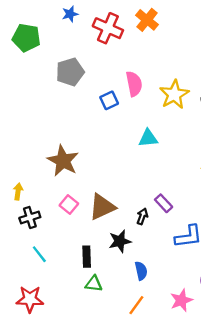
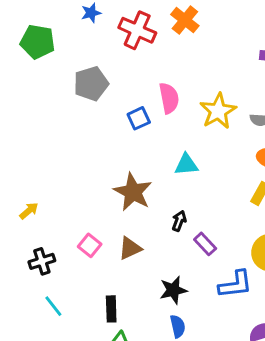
brown star: (63, 161) -> (133, 192), moved
yellow arrow: (18, 191) -> (29, 211), moved, turned 42
brown triangle: (102, 207) -> (130, 248), size x0.7
black arrow: (142, 216) -> (179, 221), moved
black star: (120, 241) -> (173, 290), moved

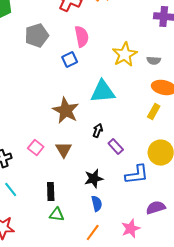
pink semicircle: (169, 98) -> (82, 36), moved
cyan triangle: (186, 165) -> (103, 91), size x1.5
brown triangle: (130, 248) -> (64, 150), turned -36

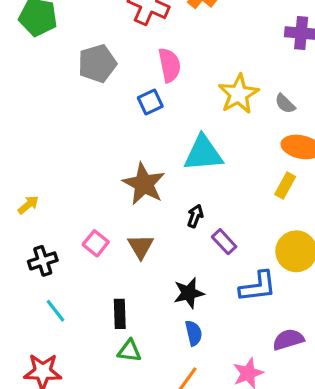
gray semicircle: (154, 60) -> (285, 104), turned 40

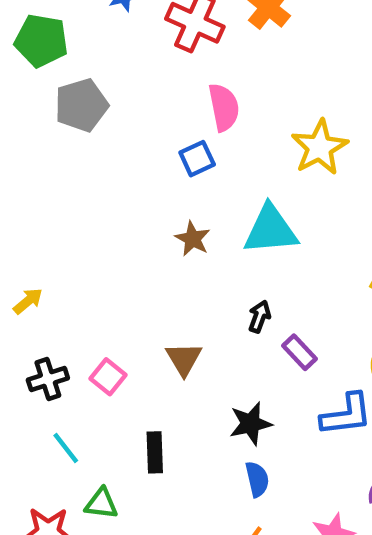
gray pentagon: (97, 64) -> (81, 105), moved
brown star: (144, 184) -> (193, 239), moved, size x0.6
pink square: (96, 243) -> (108, 377), moved
green triangle: (129, 351) -> (101, 504), moved

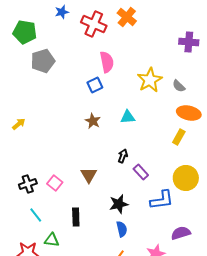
cyan triangle: (271, 230) -> (128, 117), size x0.6
yellow arrow: (28, 301) -> (19, 124), moved

